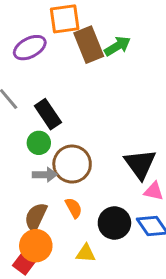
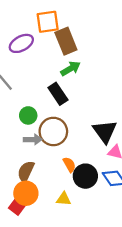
green arrow: (117, 46) -> (70, 69), moved
black rectangle: (48, 114) -> (58, 94), moved
orange semicircle: (74, 208) -> (69, 165), moved

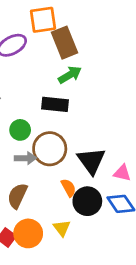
black rectangle: (58, 94) -> (55, 104), turned -50
black triangle: (105, 131) -> (91, 161), moved
orange circle: (26, 193) -> (28, 233), moved
yellow triangle: (64, 199) -> (62, 228), turned 49

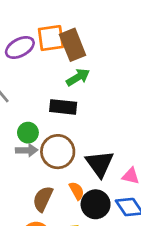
orange square: (43, 20) -> (51, 38), moved
gray arrow: (25, 158) -> (27, 150), moved
brown semicircle: (17, 196) -> (43, 199), moved

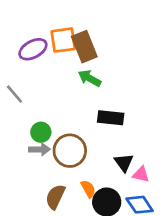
green arrow: (78, 77) -> (90, 78), turned -120
black rectangle: (63, 107) -> (111, 118), moved
black triangle: (100, 164) -> (124, 163), moved, size x0.7

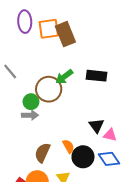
purple ellipse: (33, 49) -> (25, 22), moved, turned -65
green arrow: (90, 78) -> (64, 77), moved, turned -66
black rectangle: (111, 118) -> (97, 76), moved
brown circle: (70, 151) -> (49, 89), moved

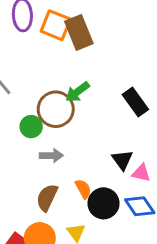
orange square: (49, 29) -> (56, 25), turned 30
black rectangle: (97, 76) -> (135, 102), moved, turned 48
gray arrow: (30, 115) -> (51, 156), moved

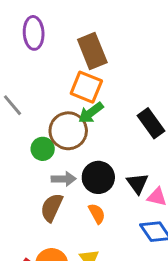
orange square: (56, 25) -> (86, 87), moved
brown semicircle: (47, 198) -> (52, 208), moved
black circle: (104, 203) -> (98, 177), moved

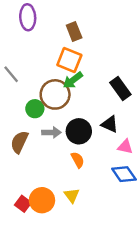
brown rectangle: (92, 51) -> (74, 31), size x0.7
black triangle: (137, 183) -> (110, 124), moved, turned -30
brown semicircle: (52, 208) -> (19, 142), moved

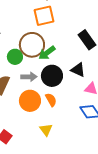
orange square: (69, 60) -> (44, 16), turned -35
green arrow: (73, 80) -> (47, 53), moved
orange circle: (42, 200) -> (30, 101), moved

